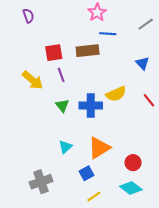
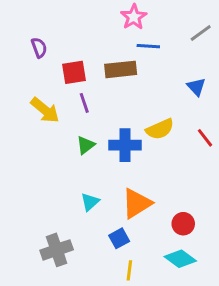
purple semicircle: (28, 16) -> (39, 48), moved
green triangle: (62, 106) -> (86, 145), turned 32
yellow line: (94, 196) -> (129, 270), turned -48

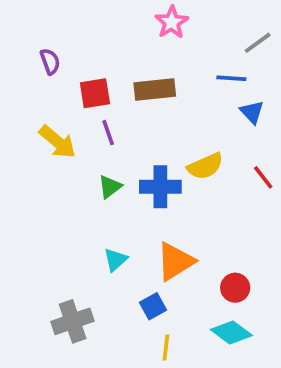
blue line: (148, 46) -> (231, 78), moved

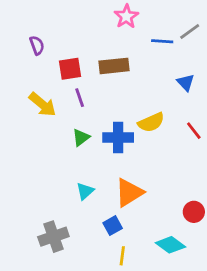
blue line: (231, 78) -> (162, 41), moved
red circle: (235, 288) -> (194, 212), moved

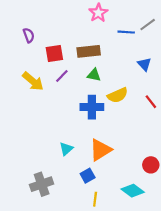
purple line: (80, 98) -> (62, 76), turned 64
green triangle: (81, 138) -> (94, 75), moved, turned 48

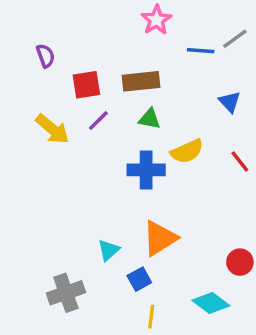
cyan triangle: (66, 149) -> (109, 250), moved

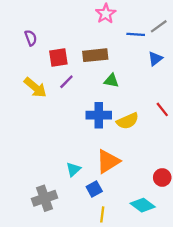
blue triangle: (230, 102) -> (155, 59), moved, turned 35
green triangle: (150, 119) -> (111, 81), moved
yellow semicircle: (187, 151) -> (128, 121), moved

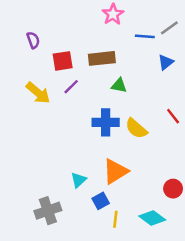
yellow semicircle: (128, 121) -> (136, 128), turned 65
yellow line: (102, 214) -> (115, 219), moved

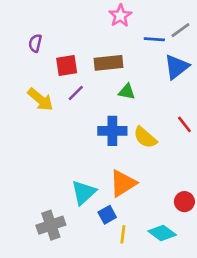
purple semicircle: (33, 40) -> (35, 43), turned -147
blue triangle: (166, 62) -> (177, 67), size x1.5
cyan triangle: (79, 180) -> (84, 192), size x1.5

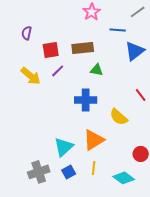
gray line: (180, 30) -> (138, 12), moved
yellow semicircle: (145, 137) -> (119, 117), moved
blue square: (107, 215) -> (69, 172), moved
yellow line: (123, 234) -> (94, 168), moved

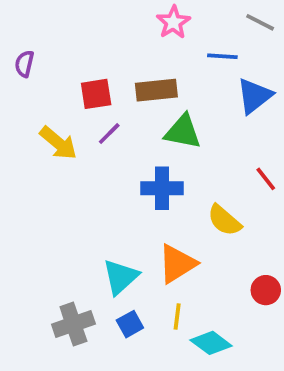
gray line: (138, 12) -> (260, 22), turned 63
purple semicircle: (27, 33) -> (24, 64), moved
green triangle: (97, 70) -> (183, 132), size x1.5
cyan diamond: (124, 178) -> (211, 343), moved

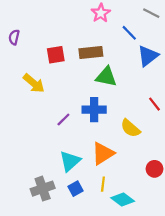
blue line: (222, 56) -> (129, 33), turned 42
purple line: (109, 134) -> (63, 119), moved

